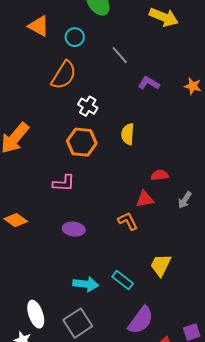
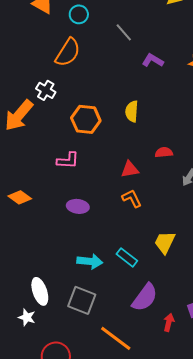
white cross: (88, 106) -> (46, 90), moved
red triangle: (145, 199) -> (130, 169), moved
gray square: (78, 323) -> (82, 300), turned -36

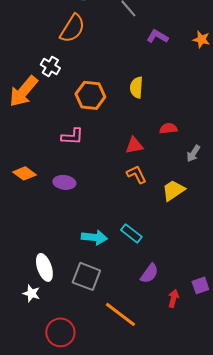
purple ellipse: (78, 206) -> (64, 182), moved
yellow trapezoid: (165, 242) -> (173, 190), moved, turned 30
purple semicircle: (145, 297) -> (149, 273), size x0.7

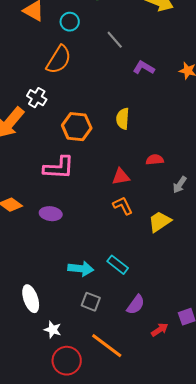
pink L-shape: (72, 136) -> (59, 168), size x1.4
gray square: (86, 276) -> (91, 302), moved, size x0.7
white star: (31, 293) -> (53, 330), moved
red arrow: (173, 298) -> (160, 330), turned 42
red circle: (60, 332) -> (67, 361), moved

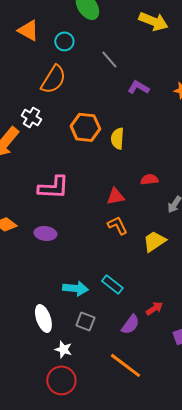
orange hexagon: (77, 127) -> (85, 127), moved
white ellipse: (31, 299) -> (43, 318), moved
white star: (53, 330) -> (63, 349), moved
red arrow: (160, 330) -> (154, 308), moved
orange line: (107, 346) -> (125, 365), moved

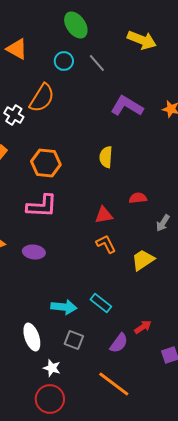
cyan circle: (64, 41) -> (64, 61), moved
gray line: (109, 59) -> (97, 63), moved
purple L-shape: (138, 87) -> (127, 106), size x1.5
white cross: (31, 117) -> (14, 115), moved
orange hexagon: (85, 127) -> (46, 163), moved

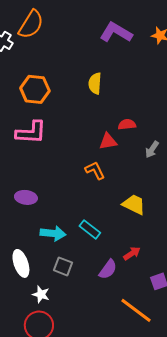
red triangle: (104, 215) -> (108, 141), moved
purple ellipse: (34, 252) -> (26, 197), moved
yellow trapezoid: (143, 260) -> (134, 204), moved, turned 60
orange line: (114, 384) -> (136, 310), moved

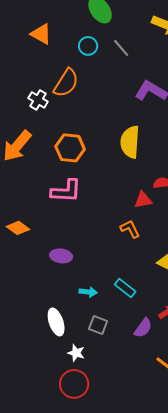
yellow semicircle: (95, 83) -> (130, 142), size x1.5
cyan arrow: (53, 233) -> (88, 292), size x0.7

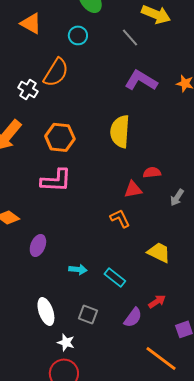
gray line: (121, 48) -> (130, 37), moved
purple ellipse: (61, 256) -> (38, 245), moved, turned -75
cyan arrow: (88, 292) -> (78, 269), moved

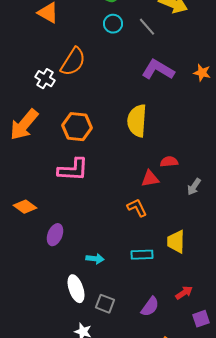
cyan circle: (78, 35) -> (113, 24), moved
yellow trapezoid: (159, 252) -> (176, 242), turned -115
cyan rectangle: (115, 277) -> (142, 255), moved, turned -40
red arrow: (157, 301) -> (184, 293), moved
white ellipse: (46, 311) -> (76, 289), moved

